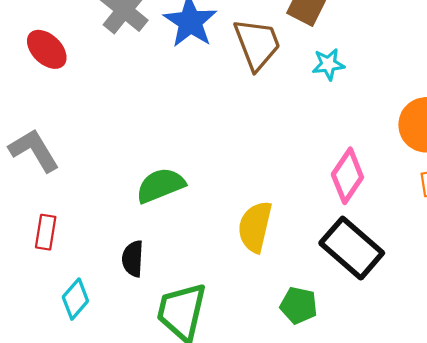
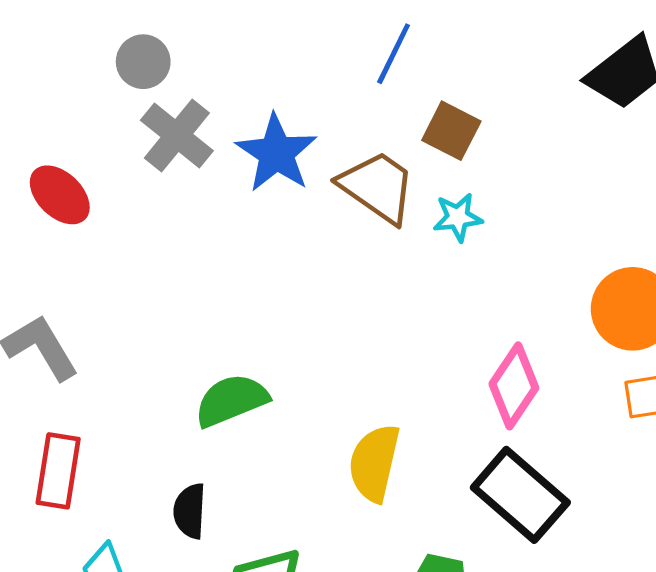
brown trapezoid: (257, 44) -> (377, 187), turned -34
cyan star: (328, 64) -> (458, 217), moved
red rectangle: (46, 232) -> (58, 471), size x1.4

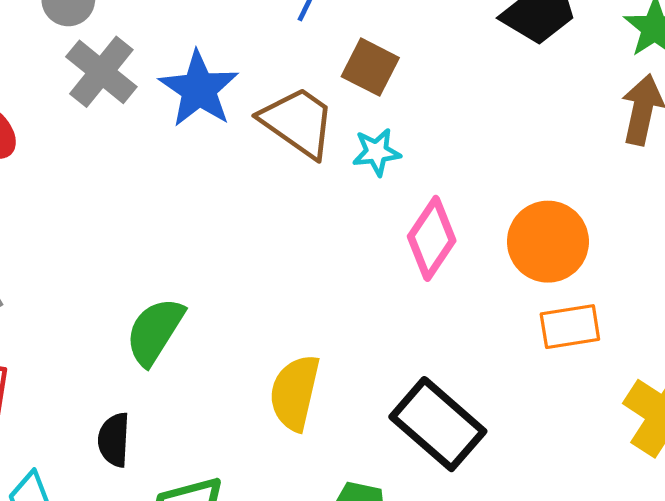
pink diamond: (514, 386) -> (432, 238), moved
green semicircle: (231, 400) -> (155, 331), turned -36

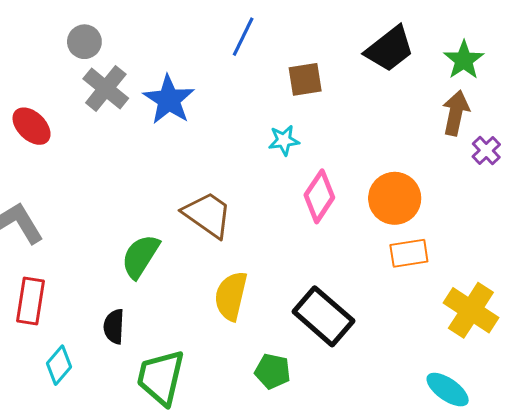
brown square: (370, 67) -> (305, 79), moved, turned -36
brown trapezoid: (298, 122) -> (207, 215), moved

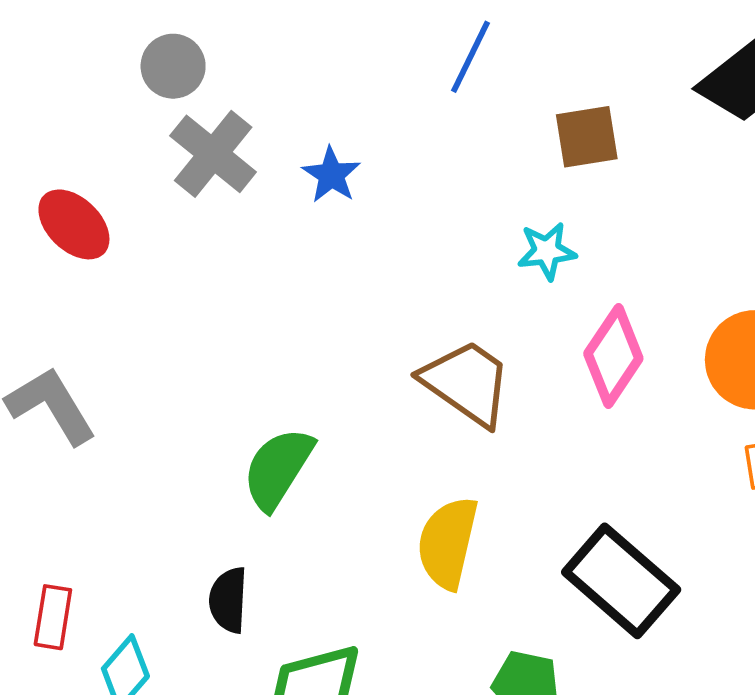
blue star: (169, 100) -> (331, 175), size x0.6
brown trapezoid: (207, 215) -> (467, 383), moved
red rectangle: (31, 301) -> (53, 617), moved, size x0.7

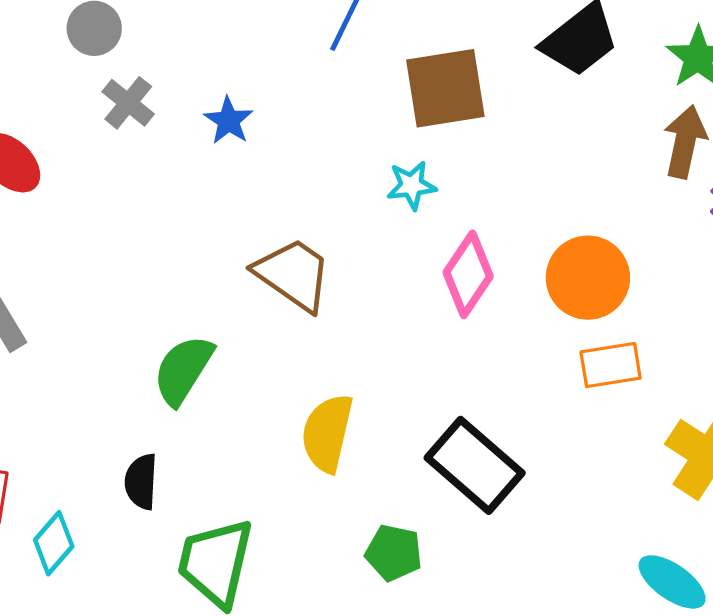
brown square: (587, 137) -> (445, 88), size x1.5
gray cross: (213, 154) -> (128, 103), size x0.7
brown trapezoid: (467, 383) -> (293, 274), moved

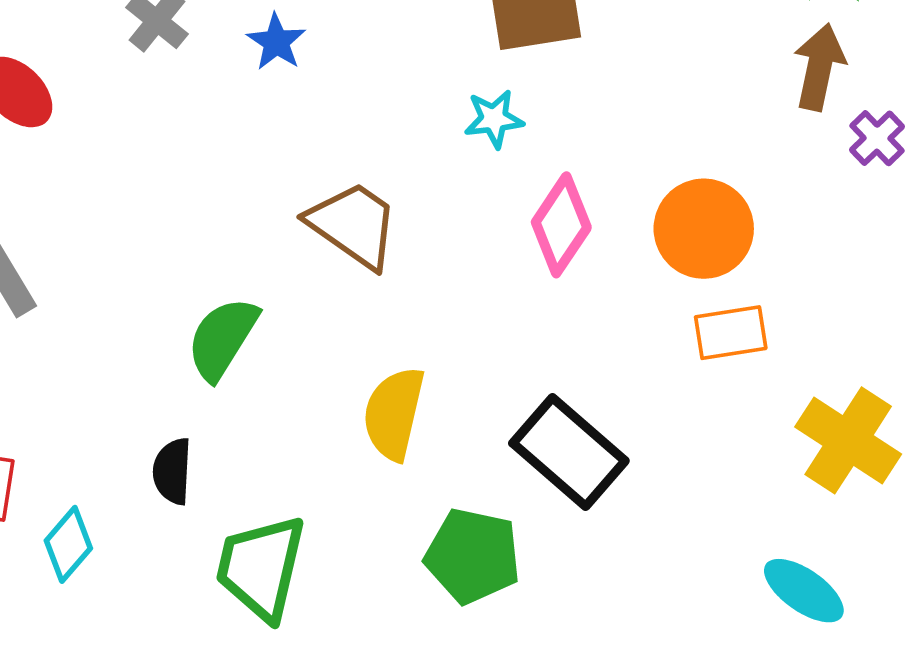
green pentagon: (394, 553) -> (473, 556), size x1.4

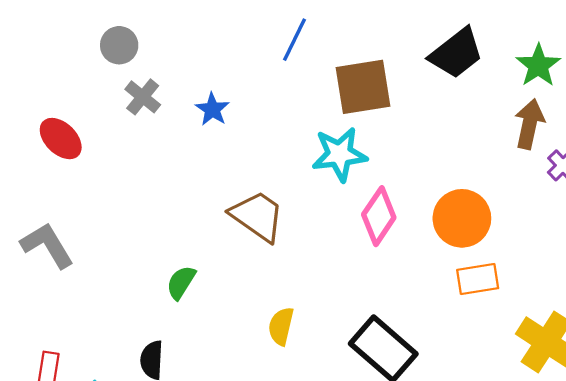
cyan star: (494, 119) -> (339, 154), size x1.6
green semicircle: (222, 338) -> (181, 282), size x0.7
yellow semicircle: (394, 413) -> (281, 326), size x0.7

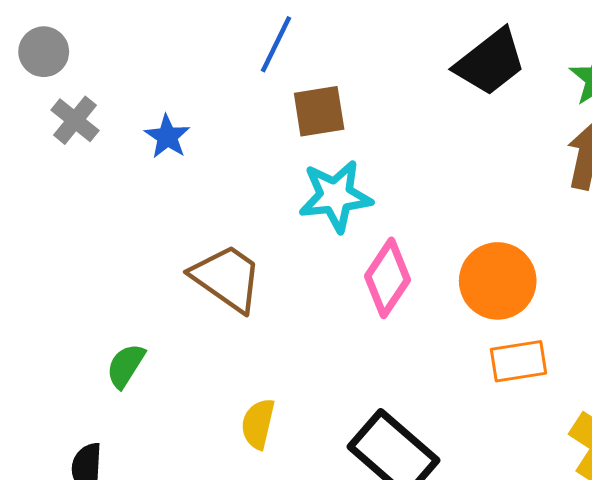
brown square: (363, 87) -> (319, 111), moved, size x0.7

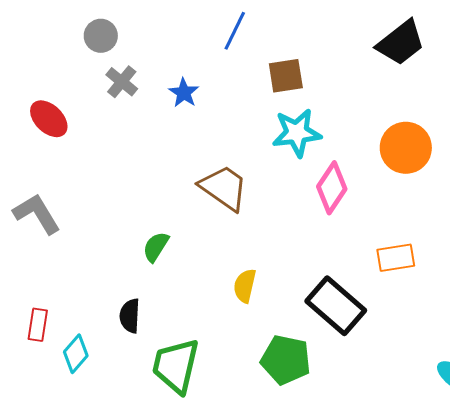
blue line: (276, 44) -> (235, 31), moved
orange circle: (498, 281) -> (406, 148), moved
orange rectangle: (519, 361) -> (396, 258), moved

